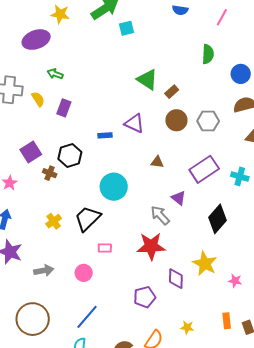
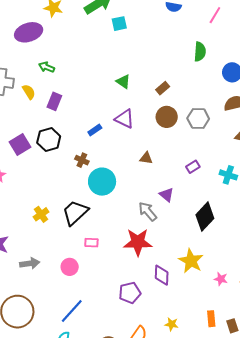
green triangle: (147, 80) -> (123, 82), moved, size x0.7
blue rectangle: (105, 135) -> (95, 130), turned -32
black hexagon: (70, 156) -> (49, 140), moved
purple rectangle: (204, 169) -> (193, 167), size x0.5
brown cross: (50, 173) -> (82, 160), moved

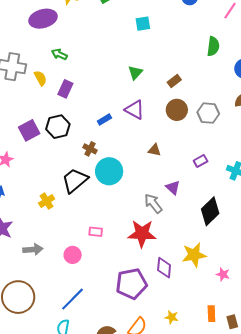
cyan square: (119, 24) -> (143, 24), moved
green triangle: (123, 82) -> (135, 72), turned 35
black trapezoid: (75, 213) -> (75, 180), moved
yellow star: (191, 261) -> (194, 255), turned 30
purple pentagon: (130, 293) -> (131, 284), size x1.4

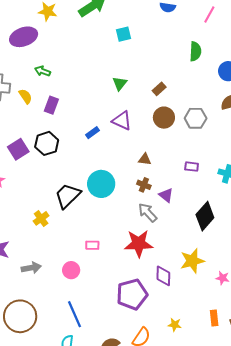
brown cross: (90, 149) -> (144, 185), moved
purple rectangle: (201, 161) -> (192, 167), turned 40
blue line: (73, 299) -> (75, 314), turned -64

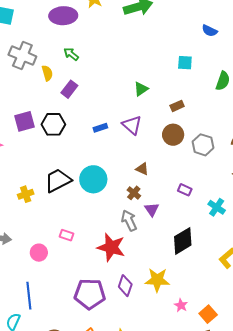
cyan square: (123, 34) -> (185, 63), moved

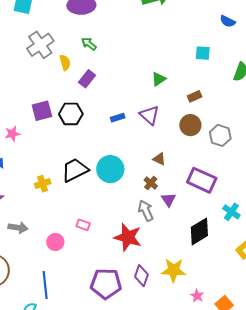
gray cross: (22, 56) -> (40, 45), turned 32
purple rectangle: (185, 190) -> (202, 180), size x2.0
cyan cross: (217, 207) -> (231, 212), moved

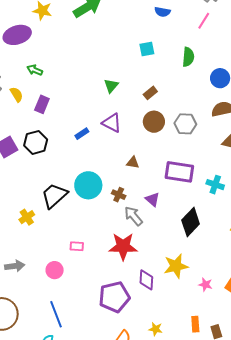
brown cross: (151, 183) -> (119, 195), moved
cyan cross: (231, 212) -> (215, 185), moved

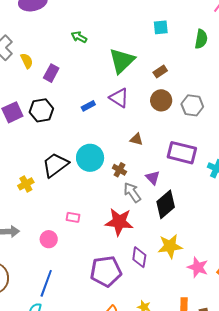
green arrow: (35, 70) -> (79, 37), moved
green triangle: (111, 86) -> (122, 61), size x1.8
black diamond: (191, 222) -> (166, 204), moved
pink star: (205, 285) -> (198, 267), size x1.5
blue line: (56, 314) -> (46, 283), turned 36

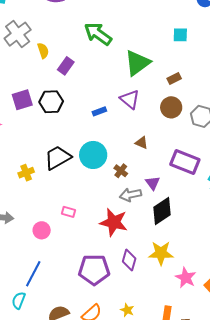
green arrow: (79, 37) -> (98, 34), size x1.8
blue rectangle: (88, 106) -> (99, 111), moved
gray arrow: (132, 192) -> (130, 195), turned -75

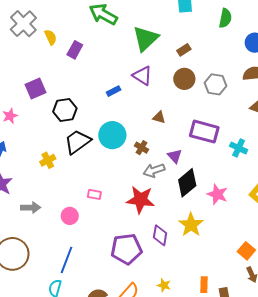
black hexagon: (51, 102) -> (65, 110), moved
yellow star: (161, 253) -> (191, 225), turned -30
pink star: (186, 278) -> (217, 194), moved

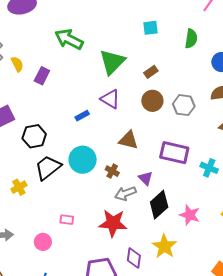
brown triangle: (159, 117) -> (129, 140), size x1.5

